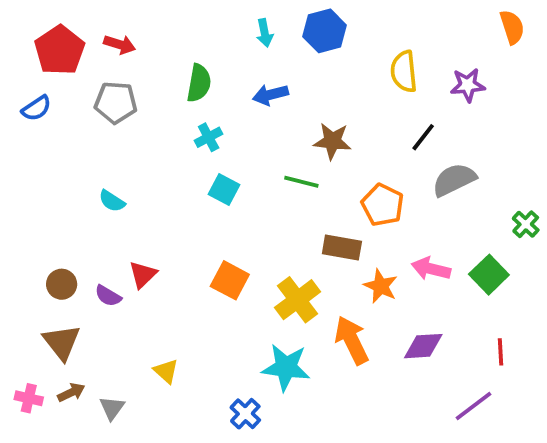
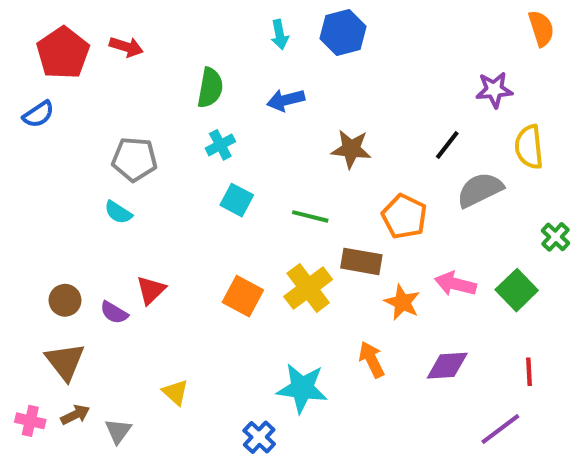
yellow semicircle: (404, 71) -> (529, 147), moved
gray pentagon: (116, 102) -> (135, 159), moved
green line: (301, 182) -> (310, 216), moved
yellow cross: (297, 300) -> (308, 288), moved
orange arrow: (352, 340) -> (372, 360), size x0.7

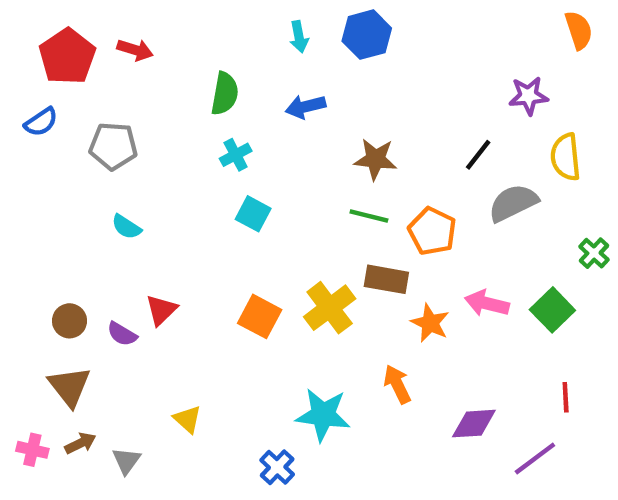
gray pentagon: (135, 159) -> (113, 146), moved
green line: (310, 216) -> (369, 216), moved
purple diamond: (447, 366) -> (474, 424), moved

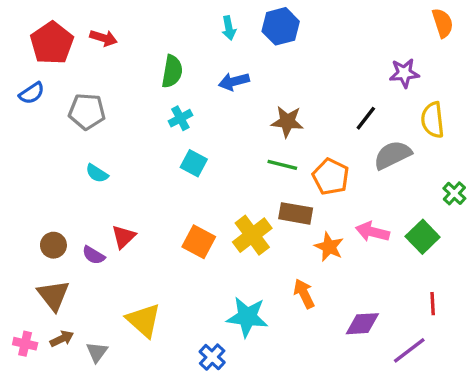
yellow triangle: (188, 419) -> (144, 320), size x1.6

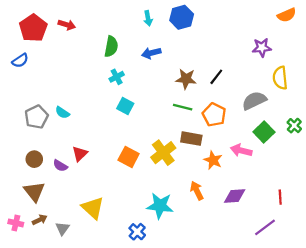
orange semicircle: (443, 23) -> (287, 15), turned 84
gray pentagon: (87, 112) -> (36, 117), moved, turned -30
black line: (366, 118) -> (216, 77), moved
green square: (423, 237) -> (264, 132), moved
purple diamond: (362, 324) -> (235, 196), moved

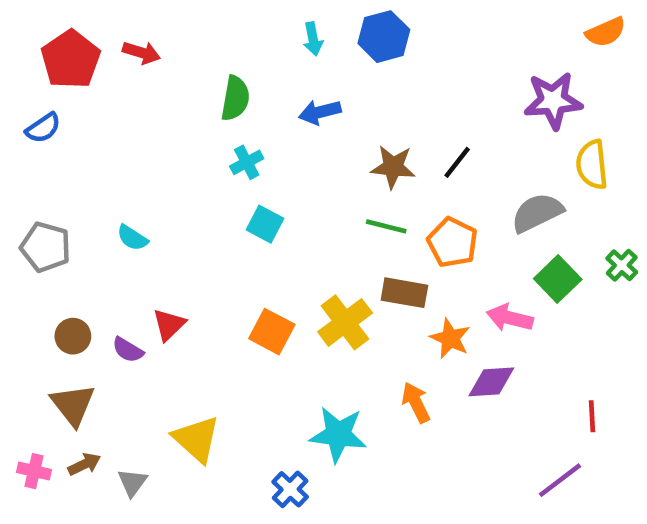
purple star: (262, 48) -> (553, 101), size x1.4
gray pentagon: (36, 117) -> (45, 247), moved, turned -30
purple diamond: (235, 196) -> (491, 382), moved

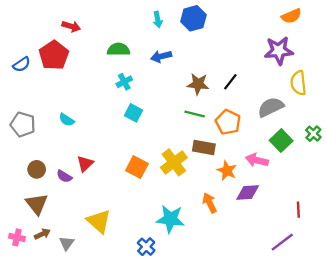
orange semicircle: (606, 32) -> (291, 16), moved
red pentagon: (71, 59) -> (54, 55), moved
green semicircle: (235, 98) -> (118, 49), turned -100

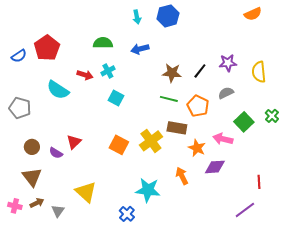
red arrow: (71, 26) -> (85, 75), moved
purple star: (279, 51) -> (228, 63), moved, size x0.7
gray semicircle: (271, 107) -> (226, 93), moved, size x0.7
cyan semicircle: (67, 120) -> (58, 90), moved, size x1.6

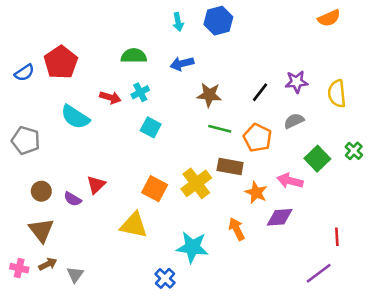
brown star: (172, 73) -> (209, 95), moved
yellow triangle: (86, 192) -> (134, 225), moved, turned -30

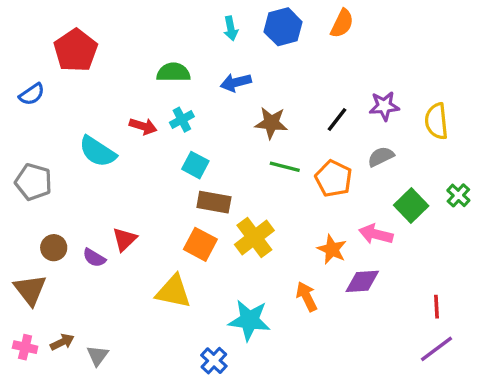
orange semicircle: (329, 18) -> (342, 23), moved, turned -40
red pentagon: (61, 62) -> (76, 50), moved
brown rectangle: (230, 166) -> (214, 202), moved
brown triangle: (41, 230) -> (30, 290), moved
purple line: (319, 273) -> (436, 349), moved

